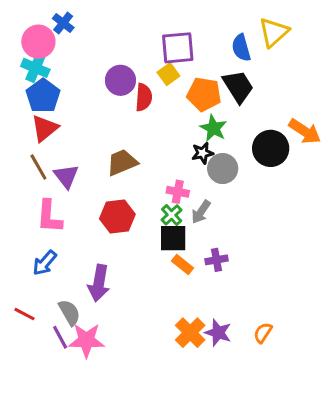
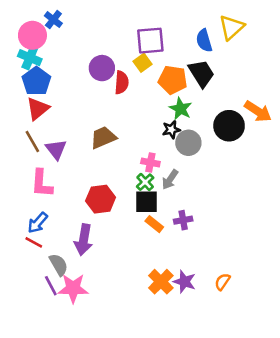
red hexagon: (117, 217) -> (101, 199), moved
red line: (24, 314) -> (34, 242), moved

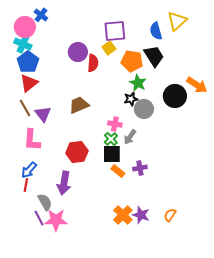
red line: (34, 242) -> (26, 185), turned 72

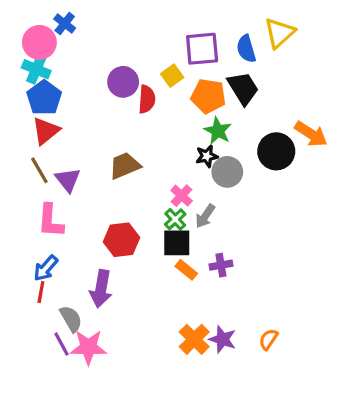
purple square: (115, 31) -> (202, 49), moved
pink cross: (115, 124) -> (182, 196), turned 32

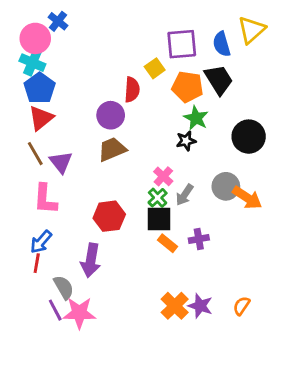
purple circle: (123, 82) -> (111, 115), moved
orange arrow: (311, 134) -> (247, 198), moved
gray circle: (227, 172) -> (226, 186), moved

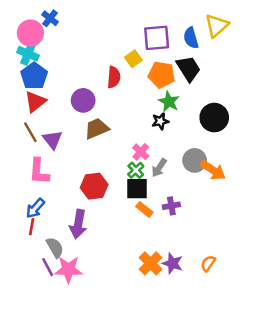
purple circle: (111, 115) -> (83, 100), moved

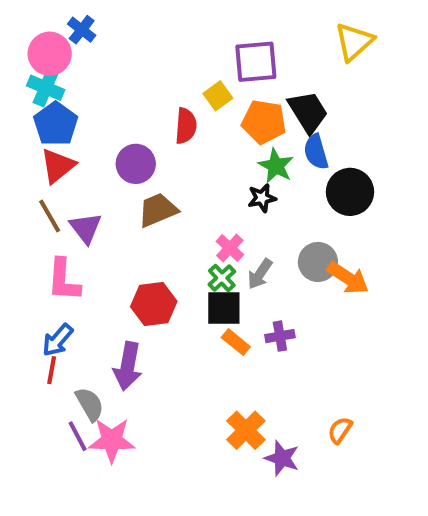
blue semicircle: (191, 38) -> (316, 152), moved
purple star: (173, 263) -> (282, 458), moved

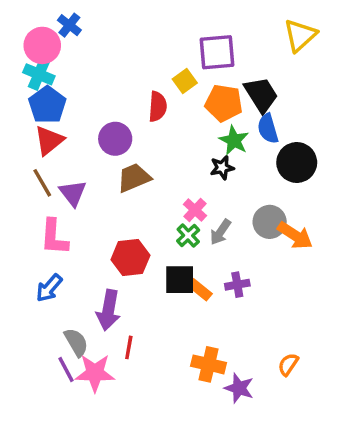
black square: (224, 308) -> (180, 280), moved
red line: (52, 370) -> (129, 347), moved
orange cross: (246, 430) -> (209, 364), turned -32

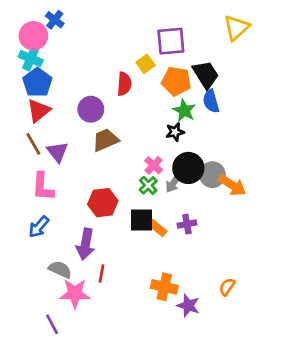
black circle: (297, 162) -> (188, 168), moved
gray semicircle: (76, 342) -> (60, 269), turned -35
purple line: (66, 369) -> (52, 324), moved

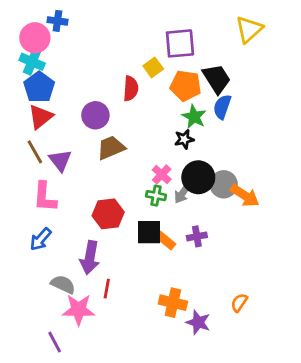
blue cross: (55, 20) -> (57, 21), turned -30
blue semicircle: (211, 101) -> (222, 107), turned 35
green cross: (148, 185) -> (156, 196), turned -36

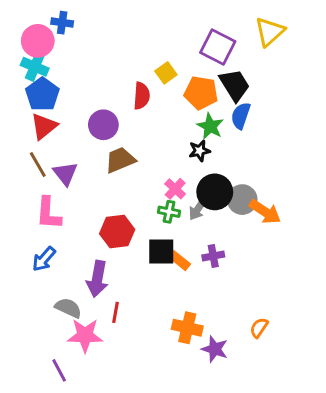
purple square: (180, 43) -> (218, 47), moved, turned 32

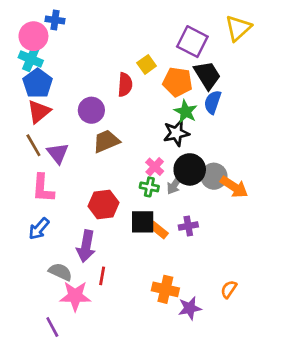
black star: (199, 151) -> (176, 133), size x1.4
purple star: (215, 349) -> (190, 308), turned -30

